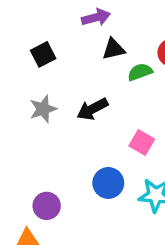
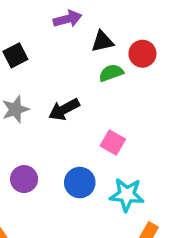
black triangle: (114, 49) -> (102, 41), moved
purple circle: (47, 206) -> (24, 179), moved

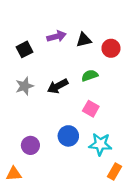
purple arrow: (68, 19) -> (56, 36), moved
green semicircle: (111, 73) -> (90, 76), moved
purple circle: (24, 179) -> (30, 145), moved

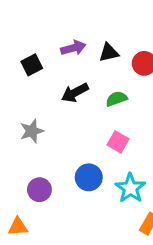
gray star: (25, 86) -> (32, 131), moved
black arrow: (58, 86) -> (75, 93), moved
cyan star: (100, 144) -> (130, 188), turned 30

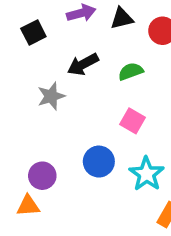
gray star: (32, 131) -> (51, 96), moved
orange triangle: (18, 227) -> (28, 206), moved

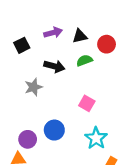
black arrow: (83, 64) -> (54, 66), turned -138
green semicircle: (131, 71) -> (84, 60), moved
blue circle: (99, 162) -> (54, 130), moved

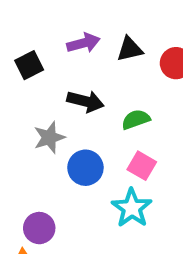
green semicircle: (84, 60) -> (136, 119), moved
blue circle: (54, 130) -> (85, 168), moved
cyan star: (96, 138) -> (132, 208), moved

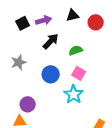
purple arrow: (83, 43) -> (44, 20), moved
black arrow: (85, 101) -> (51, 41), turned -60
gray star: (49, 138) -> (19, 62), moved

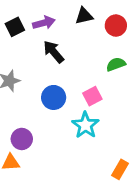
black arrow: (51, 41) -> (54, 52), turned -84
green semicircle: (76, 50) -> (116, 64), moved
pink square: (79, 73) -> (92, 96), turned 32

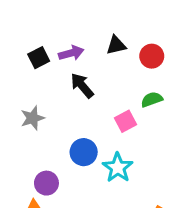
pink square: (92, 96) -> (125, 121), moved
blue circle: (54, 97) -> (84, 152), moved

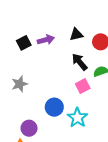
black arrow: (82, 86) -> (80, 62), moved

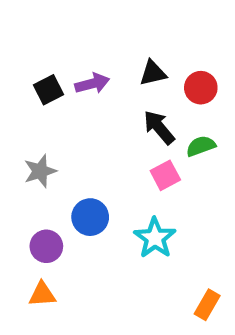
blue circle: (54, 107) -> (90, 217), moved
purple circle: (29, 128) -> (46, 246), moved

